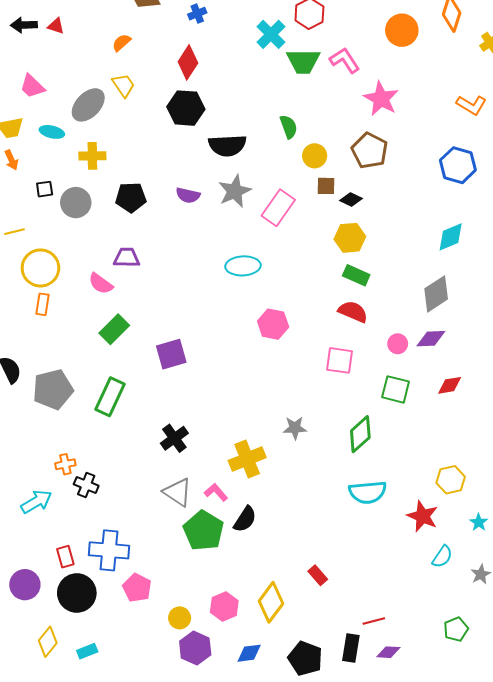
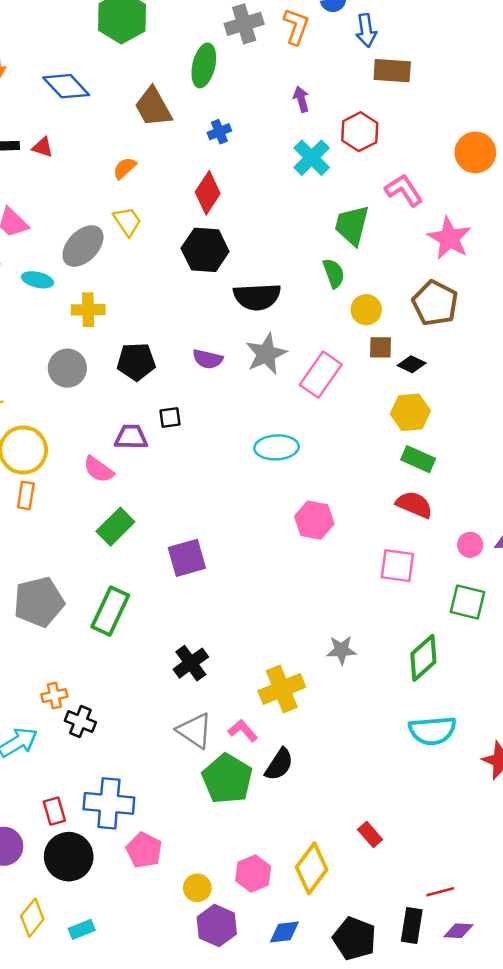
green trapezoid: (303, 61) -> (352, 225), moved, turned 104
black square: (45, 189) -> (170, 418), moved

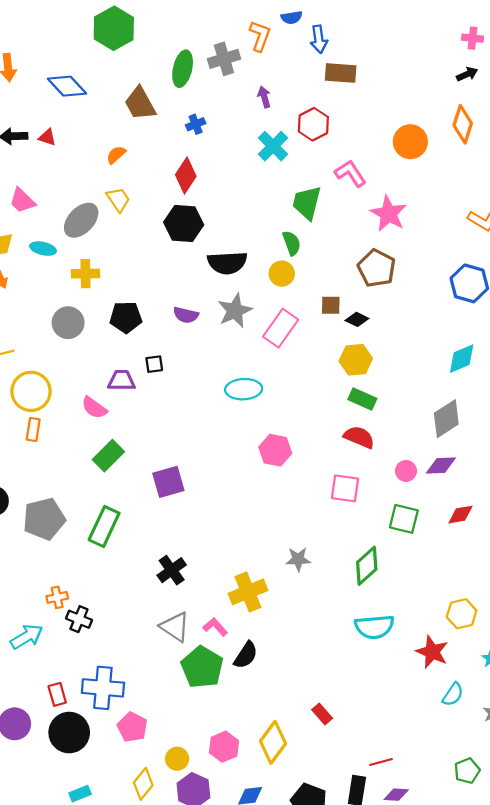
gray cross: (244, 24) -> (224, 59), moved
yellow circle: (366, 310) -> (282, 274), moved
yellow diamond: (32, 918) -> (143, 784), moved

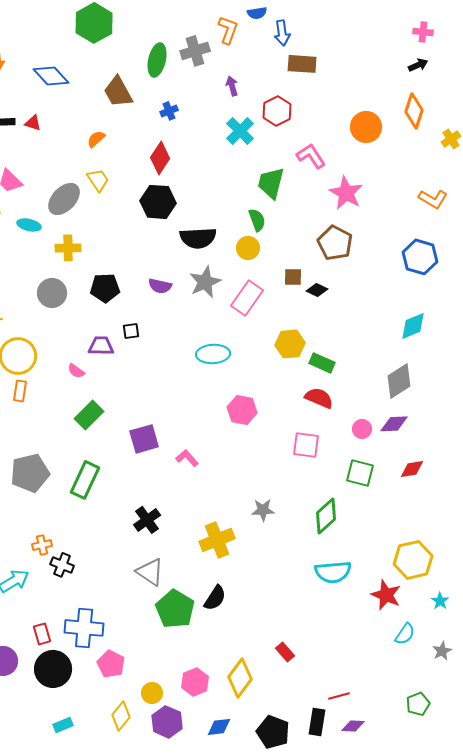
yellow hexagon: (356, 360) -> (290, 344), moved
pink semicircle: (94, 408) -> (76, 371), size x0.7
yellow hexagon: (462, 614) -> (413, 560), size x1.4
pink L-shape: (215, 627) -> (187, 458), moved

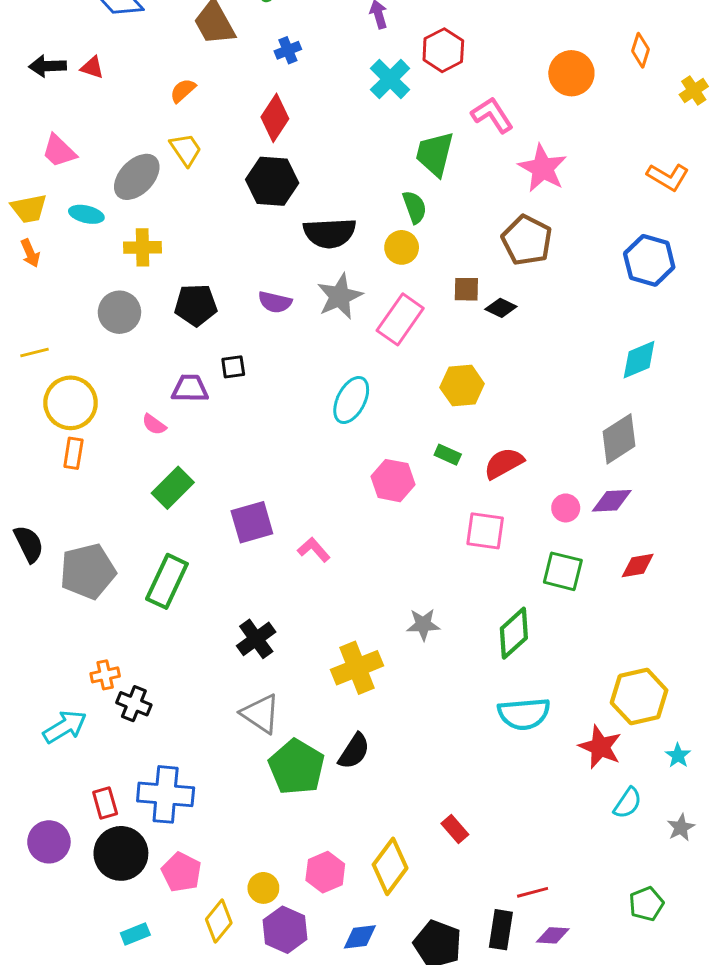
orange diamond: (414, 111) -> (641, 50), size x0.7
cyan ellipse: (213, 354) -> (351, 400), turned -60
green rectangle: (322, 363) -> (448, 455), moved, size x0.7
red semicircle: (319, 398) -> (504, 463), turned -52
pink pentagon: (111, 664) -> (181, 872), moved

